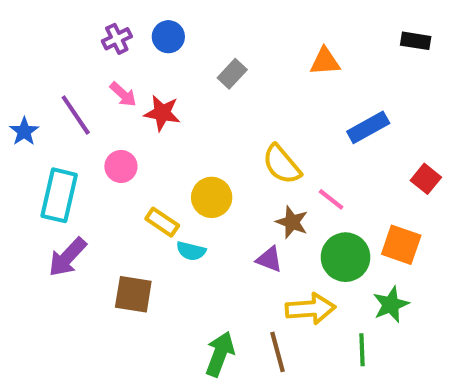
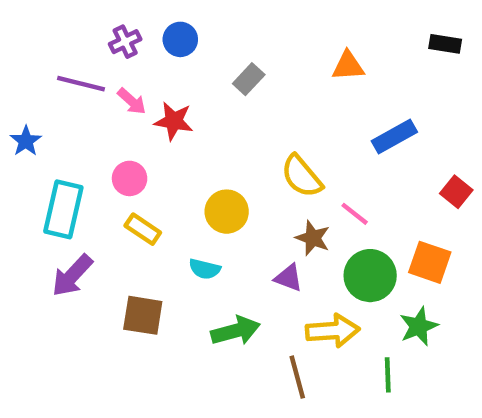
purple line: (76, 115) -> (81, 84), moved, turned -42
yellow rectangle: (162, 222) -> (143, 229), moved
green arrow: (220, 354) -> (235, 331), moved, turned 54

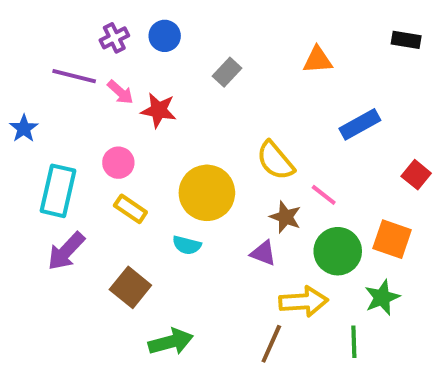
yellow circle: (227, 212) -> (207, 193), size x1.4
brown square: (143, 315) -> (130, 287), turned 30
green arrow: (235, 331) -> (171, 342), moved
brown line: (297, 377) -> (271, 344), turned 39

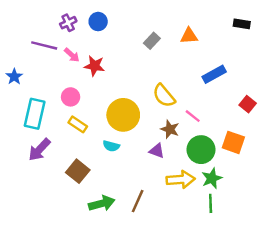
gray rectangle: (227, 72) -> (152, 41), moved
green star: (382, 297) -> (212, 178), moved
brown line: (271, 344) -> (138, 201), moved

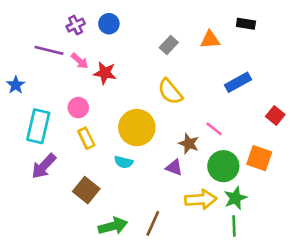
black rectangle: (242, 24) -> (246, 24), moved
yellow semicircle: (164, 96) -> (170, 92), moved
yellow rectangle: (78, 124) -> (86, 138), turned 30

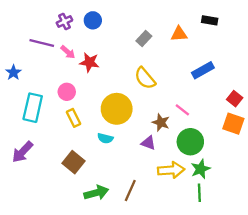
orange square: (259, 158) -> (233, 124), moved
purple arrow: (44, 166) -> (23, 152), moved

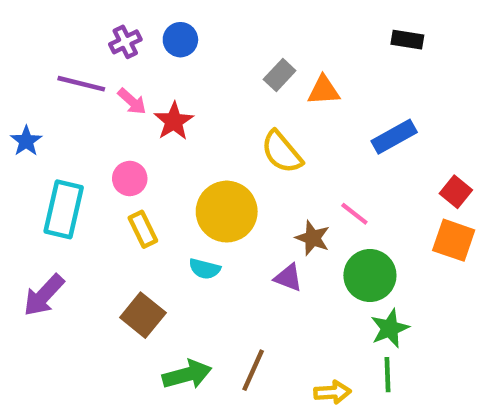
orange triangle: (179, 34) -> (324, 90), moved
red star: (89, 62) -> (174, 121), turned 30
yellow arrow: (171, 170) -> (332, 392), moved, size x0.7

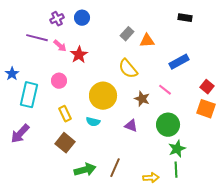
blue star: (26, 141) -> (12, 74), moved
pink line: (354, 214) -> (165, 90), moved
yellow rectangle: (143, 229) -> (65, 114), moved
brown star: (313, 238) -> (142, 99), moved

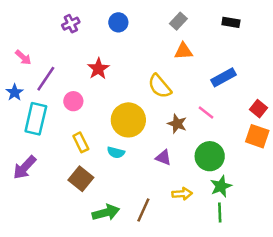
blue circle: (82, 18) -> (118, 22), moved
gray rectangle: (127, 34) -> (178, 21), moved
purple line: (37, 38) -> (46, 79), moved, turned -70
pink arrow: (60, 46) -> (23, 57), moved
yellow arrow: (151, 178) -> (182, 194), moved

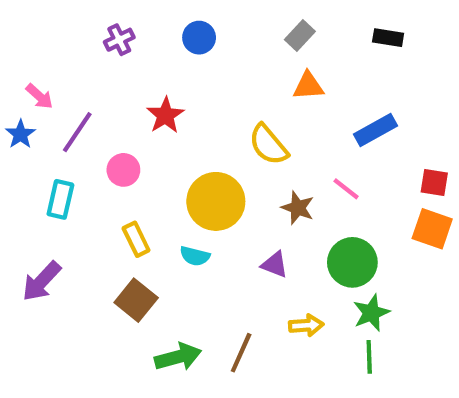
blue star: (15, 92) -> (20, 134), moved
red square: (258, 109) -> (434, 183), turned -30
cyan rectangle: (36, 119) -> (60, 199), size x0.7

